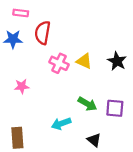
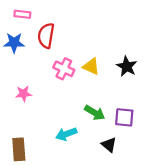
black triangle: (94, 140) -> (109, 145), moved

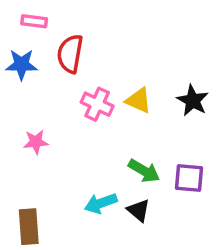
black triangle: (109, 145) -> (139, 210), moved

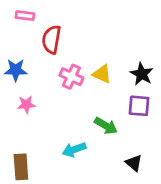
blue star: (21, 65) -> (16, 70), moved
purple square: (189, 178) -> (139, 106), moved
black triangle: (139, 210) -> (134, 163), moved

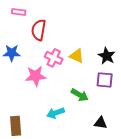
pink star: (26, 105) -> (36, 76), moved, size x1.5
black triangle: (134, 163) -> (101, 123), turned -32

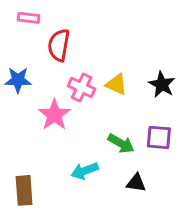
pink star: (36, 76) -> (54, 115), turned -30
purple square: (105, 80) -> (159, 137), moved
black triangle: (101, 123) -> (136, 183), moved

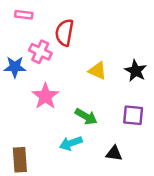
red semicircle: (59, 45) -> (64, 33), moved
pink cross: (82, 87) -> (40, 52), moved
green arrow: (121, 144) -> (86, 117), moved

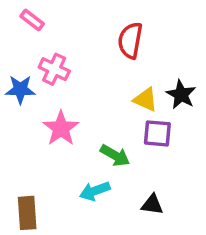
pink rectangle: (24, 15) -> (32, 20), turned 30
red semicircle: (64, 33) -> (130, 40), moved
yellow triangle: (98, 71) -> (146, 100), moved
purple square: (133, 115) -> (157, 133), moved

